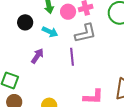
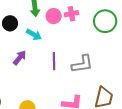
gray L-shape: (86, 33) -> (82, 64), moved

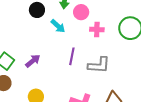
pink cross: (71, 14) -> (97, 29), moved
purple arrow: (20, 58) -> (33, 61), moved

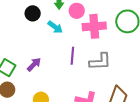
pink cross: (97, 29) -> (94, 26), size x1.6

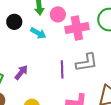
purple line: (72, 56) -> (62, 69), moved

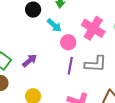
pink circle: (58, 14) -> (68, 42), moved
pink cross: (77, 28) -> (93, 28), turned 30

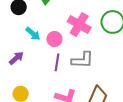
cyan arrow: (54, 25) -> (33, 34), moved

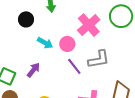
pink cross: (79, 25) -> (89, 25), turned 30
purple line: (57, 62) -> (74, 66), turned -36

